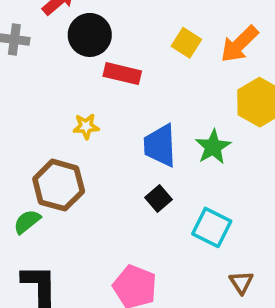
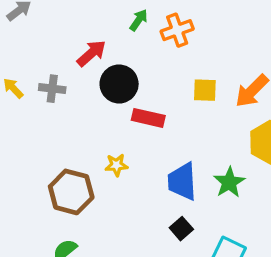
yellow square: (186, 43) -> (205, 90), turned -30
brown hexagon: (59, 185) -> (71, 192), moved

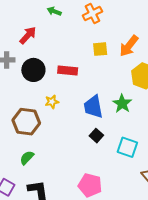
green arrow: (139, 20) -> (54, 11), turned -96
orange cross: (177, 30) -> (92, 14), moved
black circle: (119, 84) -> (33, 70), moved

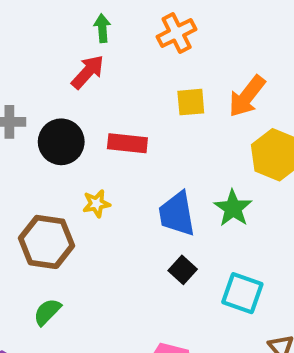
green arrow: (54, 11) -> (102, 28), turned 64
red arrow: (28, 35) -> (88, 72), moved

